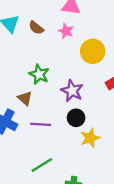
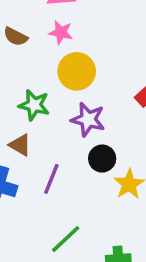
yellow circle: (93, 51) -> (77, 71), moved
purple line: (41, 124) -> (51, 179), turned -60

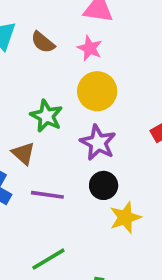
purple line: (51, 179) -> (47, 195), turned 64

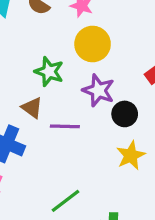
black circle: (104, 185) -> (125, 114), moved
purple line: (47, 195) -> (65, 126), moved

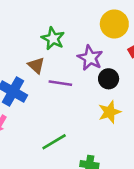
yellow circle: (93, 44) -> (114, 24), moved

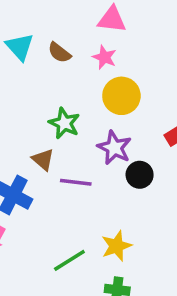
yellow circle: (114, 24) -> (121, 96), moved
yellow star: (110, 112) -> (116, 246), moved

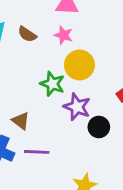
green star: (64, 123) -> (52, 84), moved
purple line: (76, 182) -> (37, 152), moved

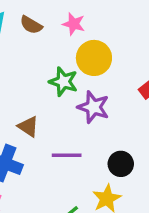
black circle: (99, 127) -> (121, 164), moved
purple line: (37, 152) -> (67, 155), moved

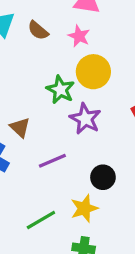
purple line: (67, 155) -> (52, 161), turned -32

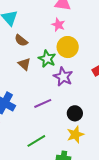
brown semicircle: (38, 30) -> (21, 40), moved
brown triangle: (20, 127) -> (24, 64), moved
yellow star: (84, 208) -> (75, 135), moved

